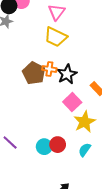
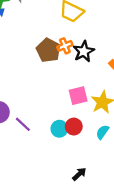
orange cross: (49, 69) -> (65, 46), turned -32
pink square: (72, 102) -> (78, 96), moved, turned 30

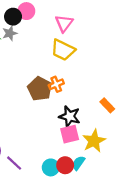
black star: (84, 51) -> (70, 116), moved, turned -30
cyan semicircle: (102, 132) -> (78, 163), moved

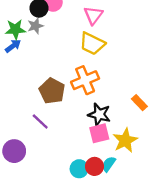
orange cross: (56, 84) -> (85, 80), size x1.6
brown pentagon: (40, 89) -> (52, 91), moved
purple line: (14, 163) -> (40, 122), moved

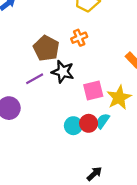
orange cross: (85, 80) -> (79, 38), size x0.6
black star: (99, 114) -> (63, 72), moved
purple line: (40, 122) -> (35, 79), turned -72

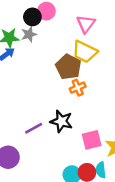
brown pentagon: (46, 48) -> (68, 67), moved
cyan semicircle: (103, 121) -> (101, 170), turned -42

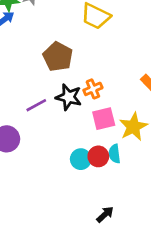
brown pentagon: (68, 67) -> (58, 57), moved
orange cross: (78, 88) -> (93, 89), moved

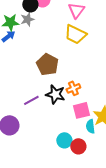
cyan semicircle: (114, 154) -> (90, 126), moved
red circle: (98, 156) -> (78, 146), moved

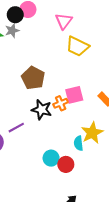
yellow trapezoid: (75, 34) -> (77, 46), moved
purple line: (31, 100) -> (16, 128), moved
pink square: (81, 110) -> (74, 95), moved

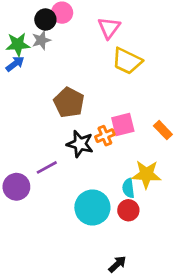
yellow star: (92, 133) -> (146, 174), turned 30
cyan circle: (51, 158) -> (92, 208), size x1.6
red circle: (66, 164) -> (128, 210), moved

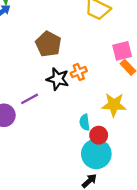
pink square: (123, 125) -> (122, 51), moved
cyan semicircle: (128, 188) -> (85, 122), moved
cyan circle: (92, 208) -> (96, 154), moved

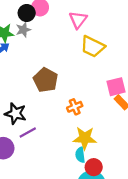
black star: (58, 79) -> (15, 114), moved
yellow star: (114, 105) -> (85, 138), moved

